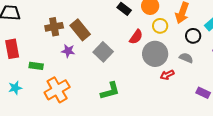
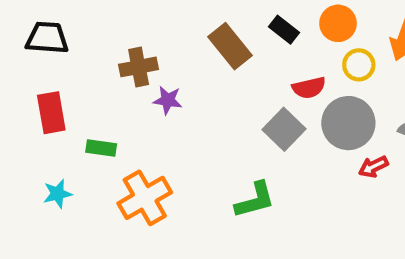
brown rectangle: (80, 30) -> (230, 46), moved
red semicircle: (136, 37) -> (309, 88), turned 42
purple star: (68, 51) -> (168, 100), moved
gray square: (103, 52) -> (284, 129), moved

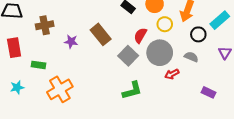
brown rectangle: (230, 46) -> (101, 34), moved
brown cross: (139, 67) -> (45, 25), moved
red semicircle: (309, 88) -> (140, 35), turned 133
green L-shape: (255, 200) -> (132, 90), moved

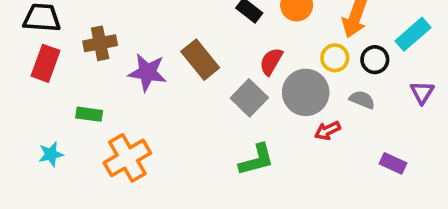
yellow circle: (165, 24) -> (335, 58), moved
purple star: (71, 42) -> (147, 72), size x1.5
red rectangle: (14, 48) -> (45, 63), moved, turned 30

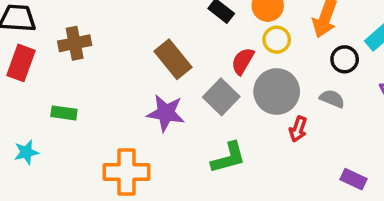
yellow circle: (335, 58) -> (277, 40), moved
purple star: (147, 72) -> (166, 113), moved
red arrow: (328, 131) -> (298, 129), turned -45
orange cross: (127, 158) -> (126, 172), moved, turned 30
purple rectangle: (393, 163) -> (354, 179), moved

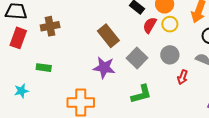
red semicircle: (243, 61) -> (150, 25), moved
gray circle: (277, 92) -> (170, 55), size x0.7

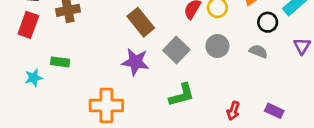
red arrow: (183, 77) -> (233, 111), moved
cyan star: (21, 91) -> (34, 78), moved

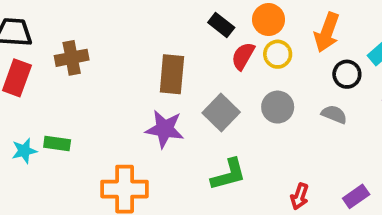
brown rectangle: (141, 22) -> (172, 74), turned 44
green rectangle: (60, 62) -> (57, 144), moved
purple rectangle: (274, 111) -> (356, 196), turned -60

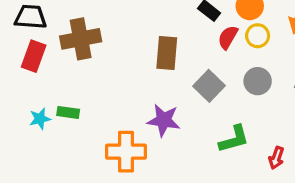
brown cross: (72, 58) -> (81, 39), size x1.4
purple star: (165, 129) -> (164, 120), moved
green L-shape: (228, 174) -> (234, 139), moved

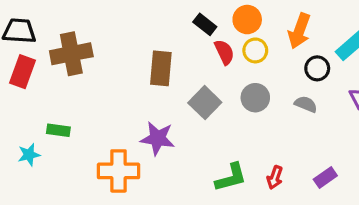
red semicircle: (228, 37) -> (224, 52), turned 125
cyan star: (40, 119) -> (29, 155), moved
green L-shape: (234, 139) -> (231, 177), moved

